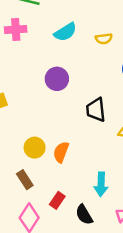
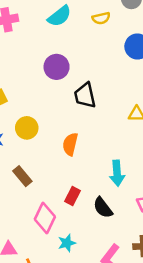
black trapezoid: (96, 110) -> (85, 95), moved
yellow circle: (35, 148) -> (27, 128), moved
brown rectangle: (25, 180) -> (22, 176), moved

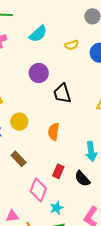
yellow semicircle: (101, 18) -> (72, 45), moved

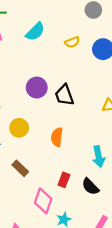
purple circle: (39, 73) -> (37, 88), moved

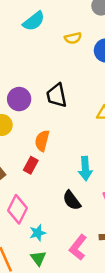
purple circle: (37, 88) -> (19, 99), moved
red rectangle: (64, 180) -> (31, 165), moved

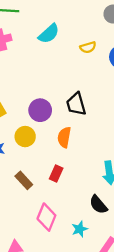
orange semicircle: (42, 141) -> (64, 137), moved
cyan star: (38, 233) -> (80, 229), moved

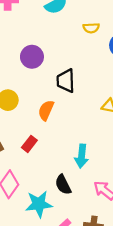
purple circle: (40, 110) -> (32, 57), moved
cyan star: (80, 229) -> (39, 204), size x1.6

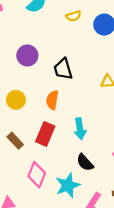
red rectangle: (29, 144) -> (45, 134), size x1.5
cyan arrow: (82, 156) -> (80, 129), moved

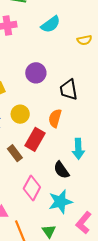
red rectangle: (45, 134) -> (35, 139), moved
black semicircle: (85, 162) -> (61, 170), moved

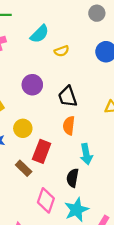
yellow semicircle: (84, 40) -> (62, 51), moved
orange semicircle: (55, 118) -> (69, 126), moved
black semicircle: (61, 170) -> (73, 178), turned 54

